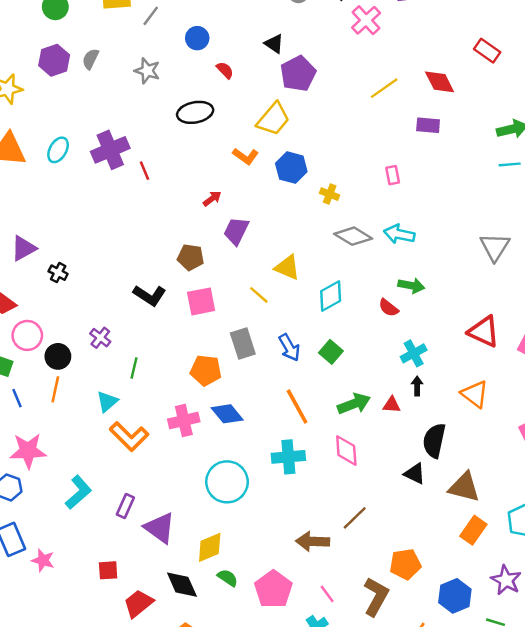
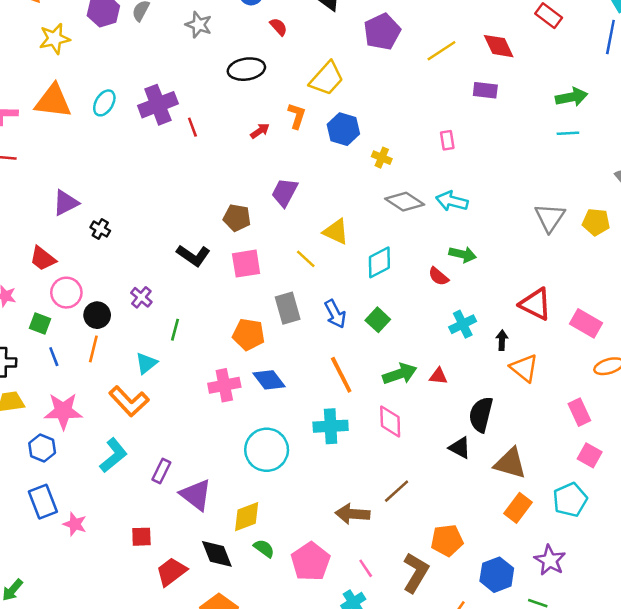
purple pentagon: (298, 74) -> (382, 32), moved
orange L-shape: (246, 156) -> (297, 116), turned -110
red arrow: (212, 199) -> (260, 131), moved
black arrow: (417, 386) -> (502, 340), moved
orange L-shape: (129, 436) -> (129, 401), moved

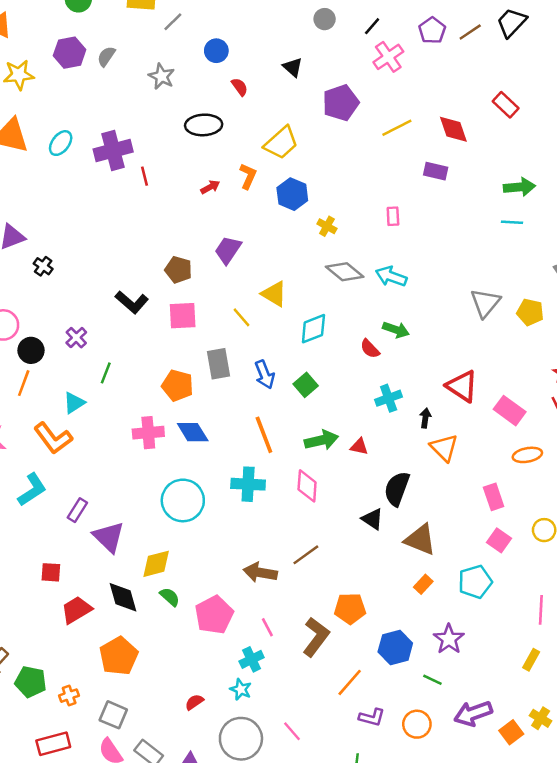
orange rectangle: (518, 508) -> (423, 584), size x0.7

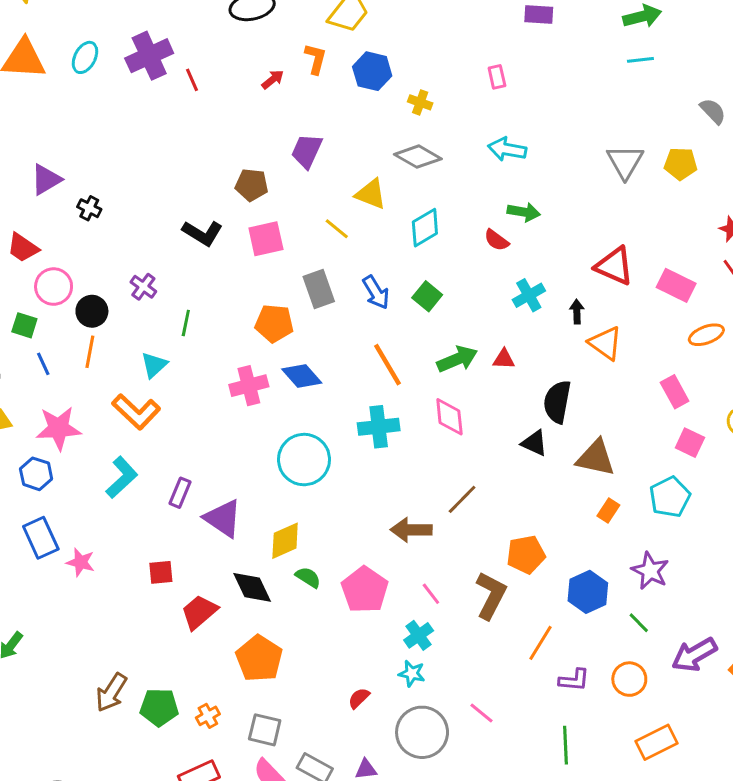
gray diamond: (345, 272) -> (418, 157), moved
green line: (432, 680) -> (639, 623), turned 30

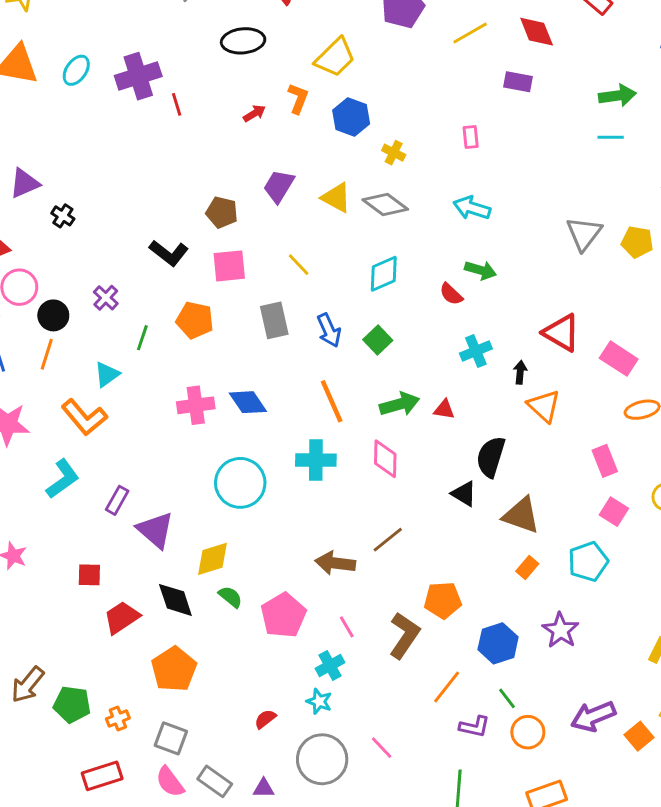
yellow triangle: (371, 194) -> (336, 198), moved
orange pentagon: (274, 323) -> (195, 320), moved
green line: (639, 623) -> (507, 698), moved

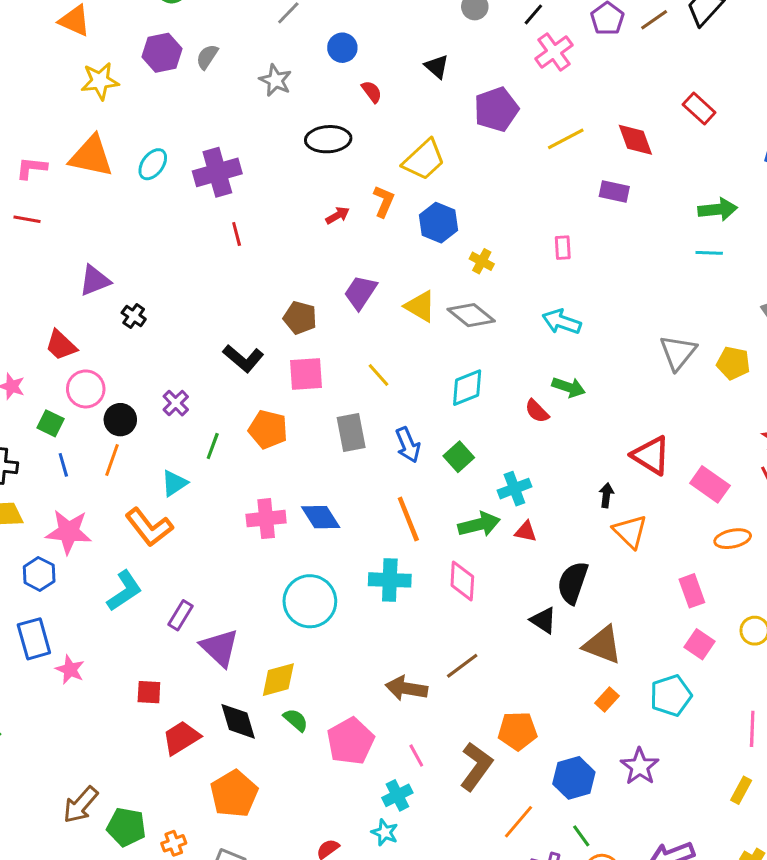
red line: (177, 104) -> (237, 234), moved
cyan cross: (476, 351) -> (514, 489), moved

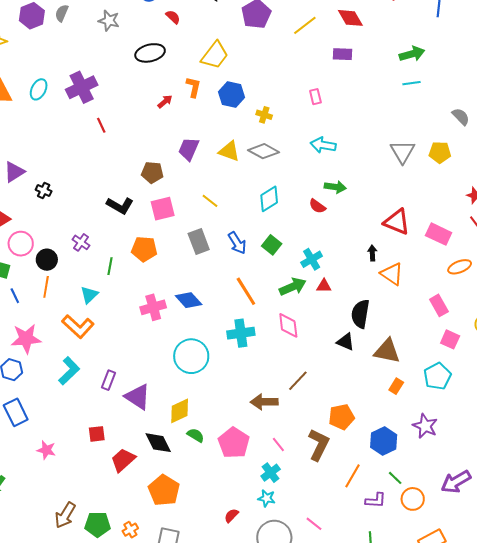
pink star: (70, 670) -> (46, 450), moved

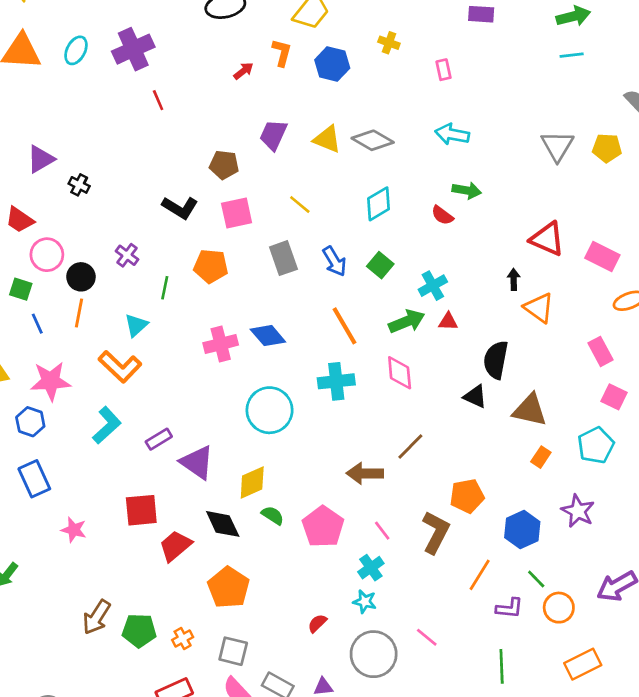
yellow cross: (264, 115) -> (389, 43), moved
purple rectangle: (108, 380) -> (159, 439), turned 36
red square: (97, 434) -> (141, 510), size x1.5

